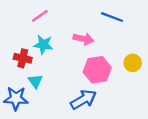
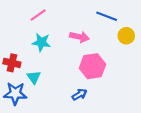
red cross: (23, 58) -> (12, 63), moved
yellow circle: (133, 63) -> (126, 36), moved
blue arrow: (83, 100) -> (79, 95), size x0.6

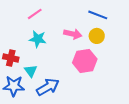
yellow circle: (126, 36) -> (97, 36), moved
blue arrow: (79, 95) -> (48, 87), moved, size x1.6

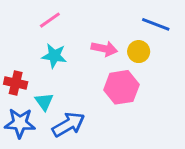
blue line: (98, 15) -> (156, 24), moved

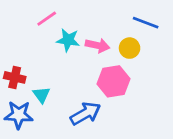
cyan star: (54, 56) -> (68, 40), moved
blue arrow: (68, 125) -> (85, 114), moved

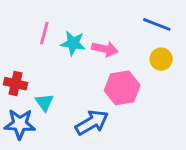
pink line: (47, 19) -> (44, 33), moved, turned -40
yellow circle: (130, 48) -> (161, 59), moved

